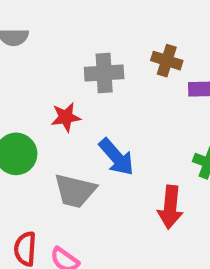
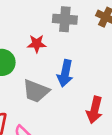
blue arrow: (116, 157) -> (65, 73), turned 45

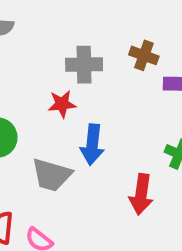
red star: (37, 44) -> (62, 104), moved

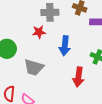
blue arrow: (92, 145) -> (65, 46), moved

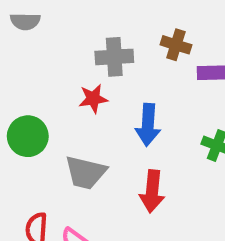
red arrow: (78, 77) -> (152, 191), moved

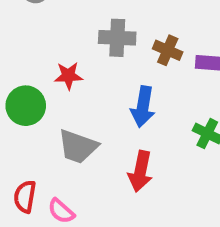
brown cross: (176, 45) -> (168, 50), moved
red star: (93, 99) -> (68, 76), moved

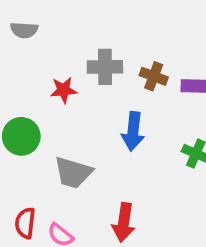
red star: (68, 76) -> (64, 90), moved
red arrow: (140, 171) -> (124, 222), moved

